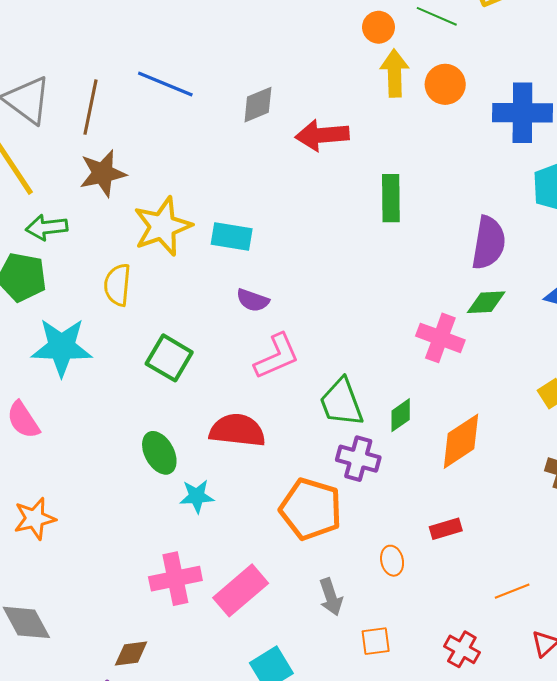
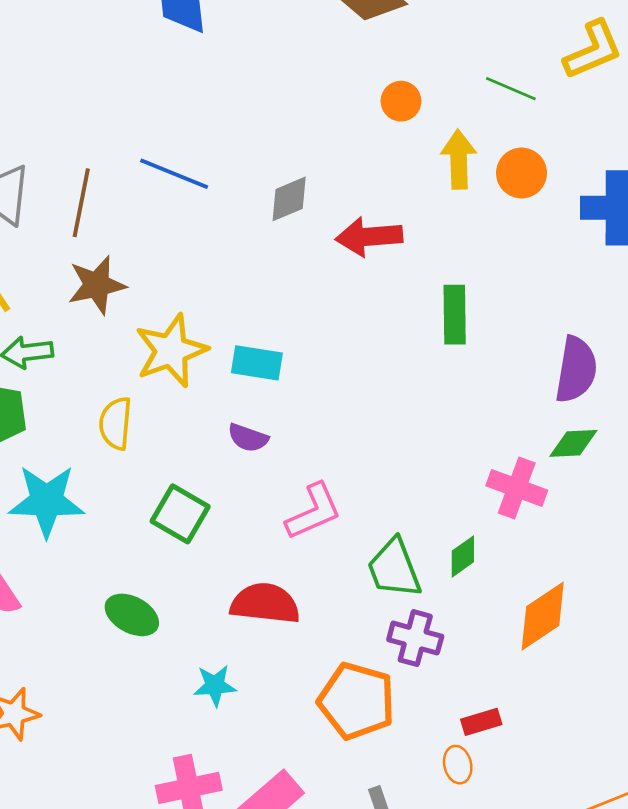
orange circle: (379, 27) -> (401, 101), moved
purple semicircle: (253, 300) -> (248, 438), moved
green diamond: (401, 415) -> (463, 556), moved
green ellipse: (159, 453) -> (132, 615), moved, turned -33
red rectangle: (446, 529) -> (481, 722), moved

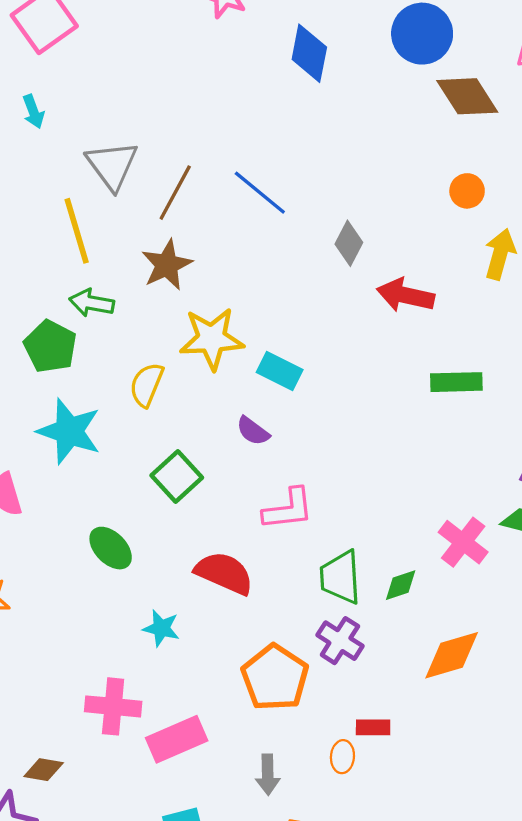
gray diamond: (289, 199) -> (349, 243), turned -57
brown star: (97, 285) -> (167, 265), turned -30
green rectangle: (455, 315) -> (456, 382), turned 72

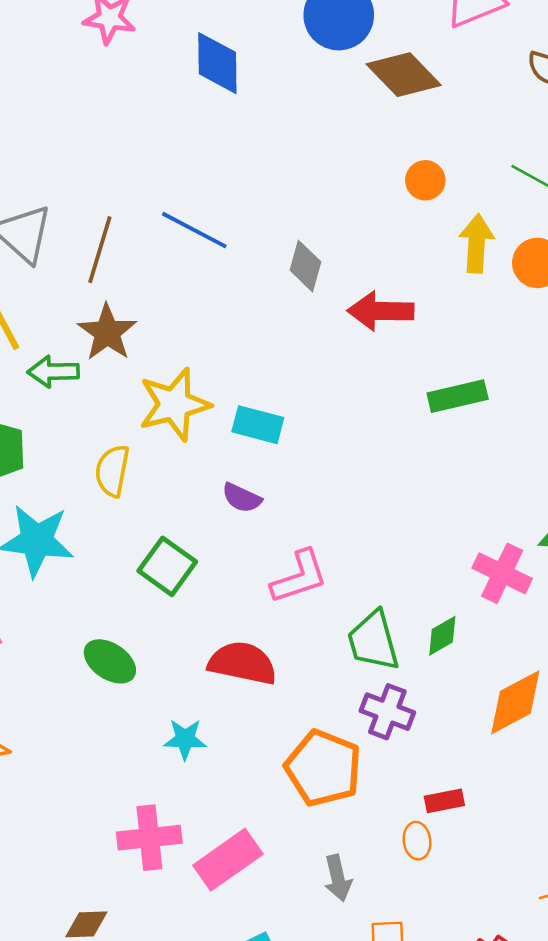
green arrow: (92, 303) -> (53, 372), moved

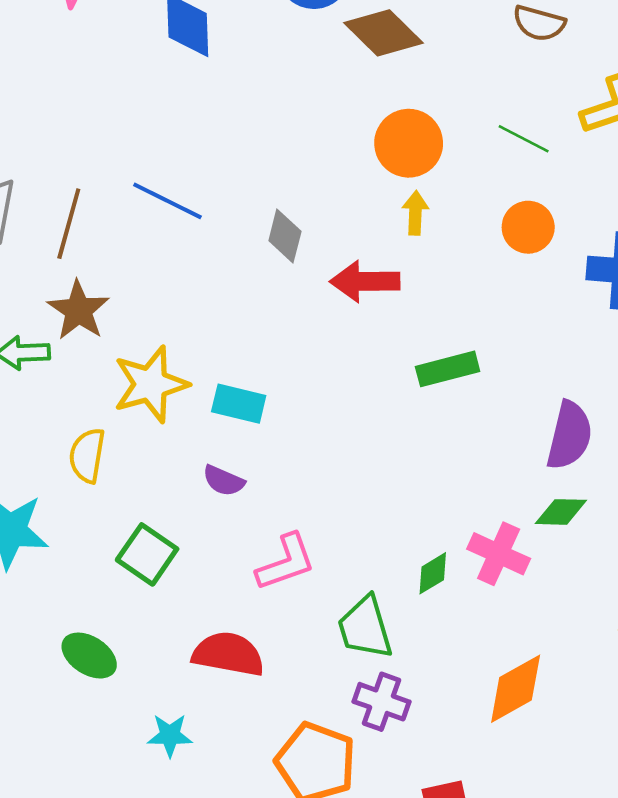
orange circle: (425, 180) -> (409, 143), size x1.6
yellow arrow: (477, 243) -> (415, 213), moved, size x0.7
green diamond: (442, 636) -> (433, 573), moved

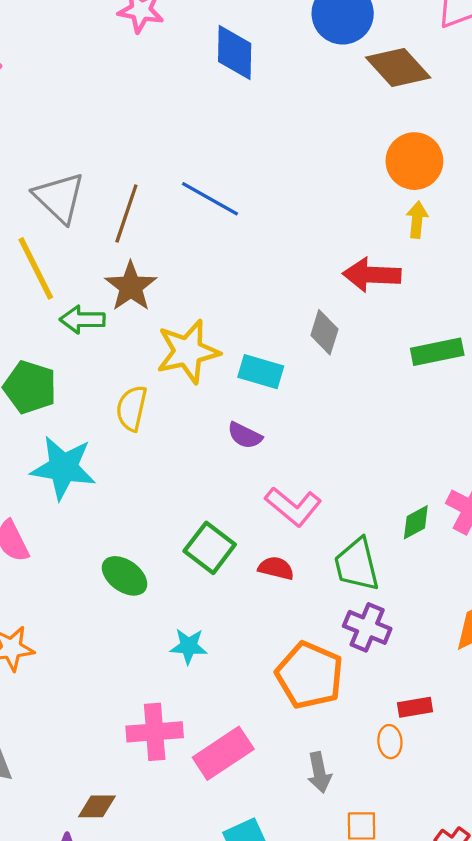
gray diamond: (285, 236) -> (324, 332), moved
green square: (147, 554) -> (210, 548), moved
pink L-shape: (286, 562) -> (293, 506), turned 56
red semicircle: (228, 654) -> (276, 568), moved, size x0.6

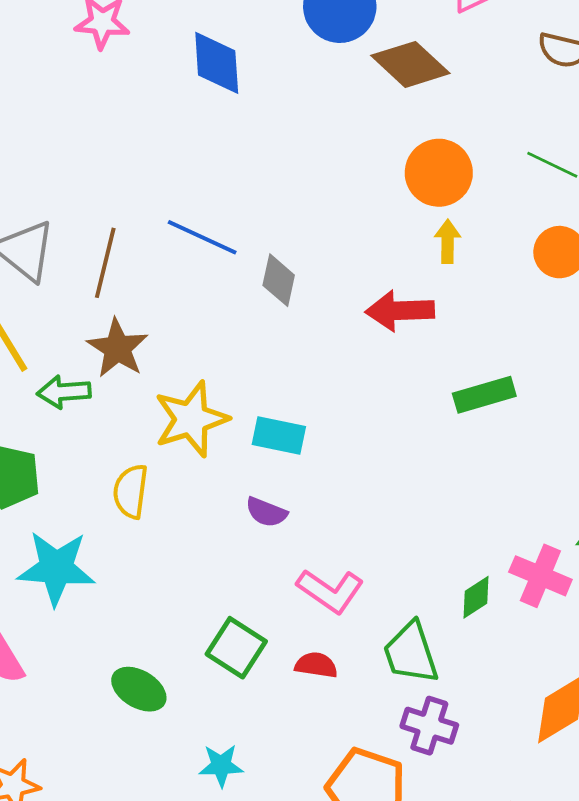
gray diamond: (324, 332) -> (279, 280), moved

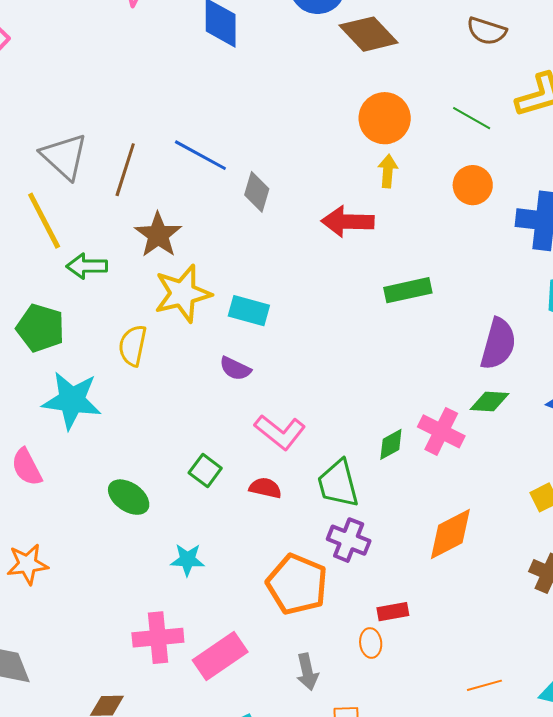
brown star: (118, 348) -> (158, 235), moved
green square: (236, 648) -> (205, 470), size x0.7

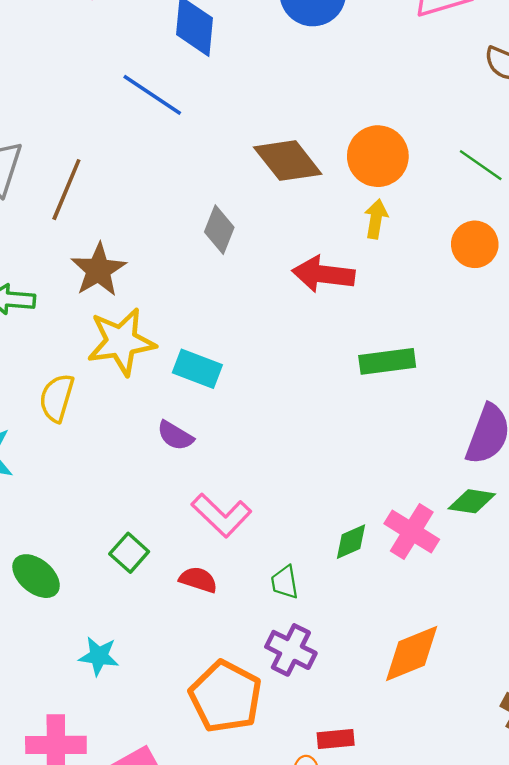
brown diamond: (369, 34) -> (288, 161), moved
blue line: (200, 155) -> (152, 95), moved
green trapezoid: (338, 484) -> (285, 582), size x0.6

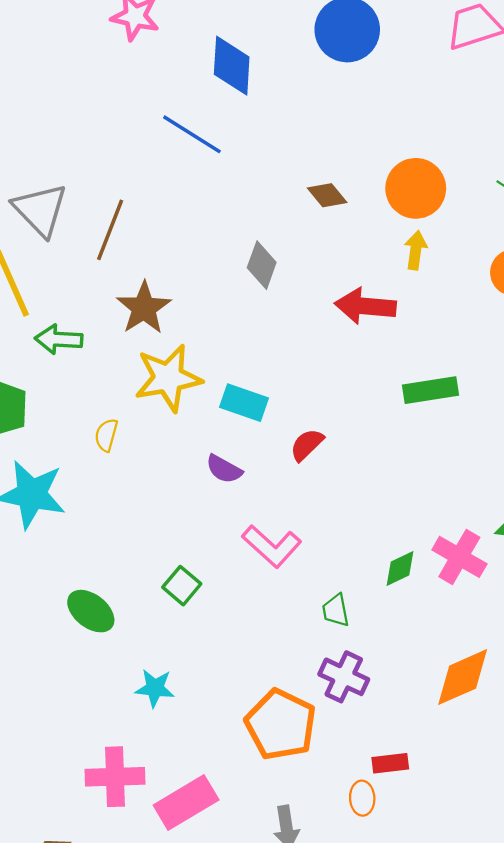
brown diamond: (288, 161) -> (327, 195), size x0.6
yellow semicircle: (57, 398) -> (106, 435), size x0.7
red semicircle: (198, 580) -> (307, 445), moved, turned -60

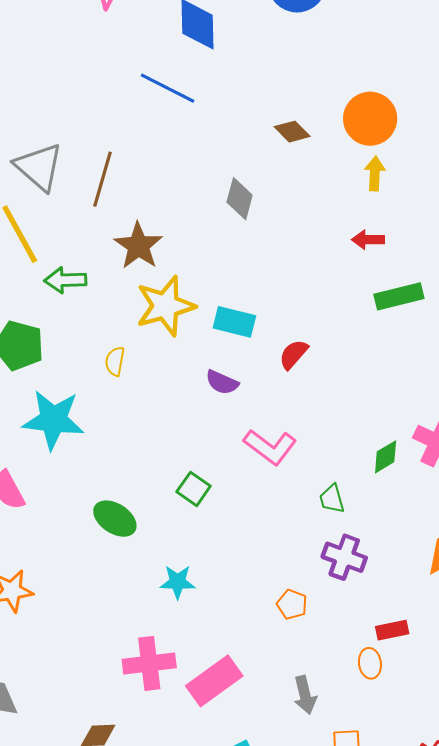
red arrow: (365, 306) -> (368, 240), moved, size x0.6
orange pentagon: (281, 725) -> (292, 604), size x0.5

